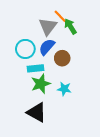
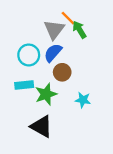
brown circle: (62, 58) -> (62, 72), moved
cyan rectangle: (36, 68) -> (24, 85), moved
cyan star: (64, 89) -> (83, 100), moved

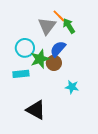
blue semicircle: (53, 53) -> (58, 49), moved
green star: (46, 94) -> (40, 59), moved

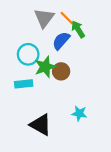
gray triangle: (47, 26) -> (44, 18), moved
blue semicircle: (58, 49) -> (61, 41), moved
cyan star: (72, 87) -> (79, 113), moved

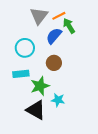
orange line: (67, 18) -> (59, 16), turned -72
green star: (45, 67) -> (40, 86), moved
cyan star: (79, 113) -> (58, 100), moved

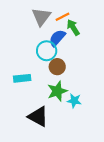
cyan circle: (25, 48) -> (47, 51), moved
green star: (40, 86) -> (57, 91), moved
cyan star: (58, 100) -> (74, 101), moved

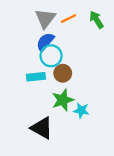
green arrow: (73, 27) -> (96, 20), moved
blue semicircle: (57, 38) -> (45, 42), moved
cyan rectangle: (22, 78) -> (36, 77), moved

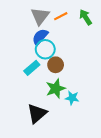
cyan rectangle: (36, 77) -> (32, 68), turned -35
black triangle: (42, 128) -> (37, 113), turned 50

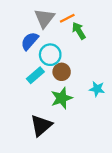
green arrow: (86, 17) -> (79, 31), moved
blue semicircle: (40, 37) -> (30, 41), moved
cyan star: (72, 98) -> (97, 89), moved

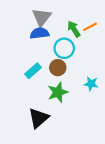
orange line: (67, 18) -> (90, 27), moved
blue semicircle: (30, 41) -> (40, 33), moved, turned 42
cyan circle: (50, 55) -> (64, 48), moved

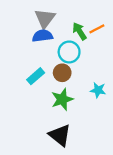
black triangle: (38, 118) -> (60, 135), moved, turned -40

